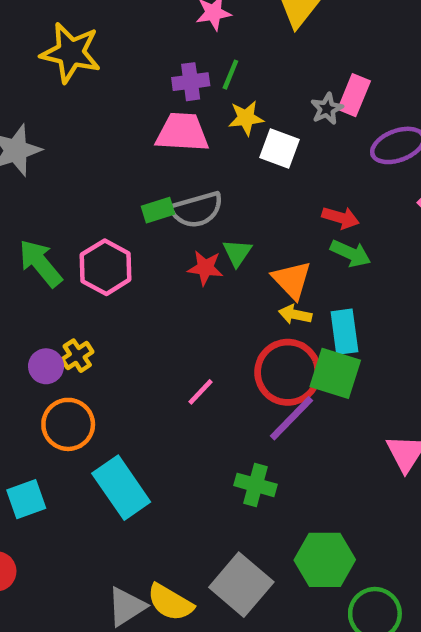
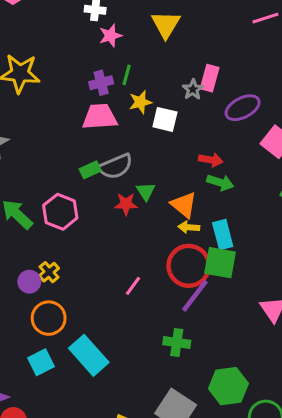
cyan square: (26, 499) -> (41, 362), moved

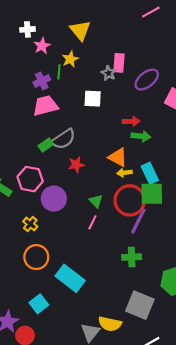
yellow star: (140, 102) -> (70, 59), moved
green triangle: (146, 191) -> (96, 201), moved
purple circle: (29, 282) -> (54, 199), moved, size x1.5
cyan square: (41, 362) -> (39, 304), moved

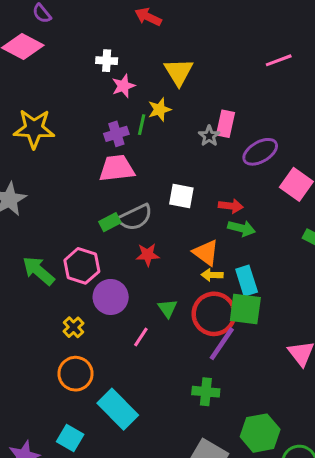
white square: (93, 99) -> (181, 196), moved
pink line: (92, 222) -> (141, 337), moved
cyan square: (39, 304) -> (70, 438), turned -30

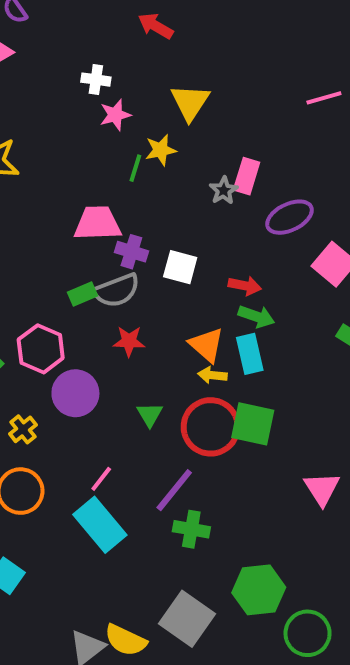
purple cross: (116, 134) -> (131, 252), moved, turned 30
cyan rectangle: (247, 281) -> (250, 354), moved
pink line: (141, 337) -> (101, 479), moved
purple line: (222, 344) -> (174, 490), moved
cyan rectangle: (118, 409) -> (100, 525), moved

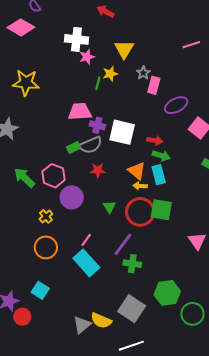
white cross: (96, 80) -> (76, 39), size x1.6
gray star: (224, 190) -> (143, 73), moved
white square: (180, 267) -> (122, 132), size x1.5

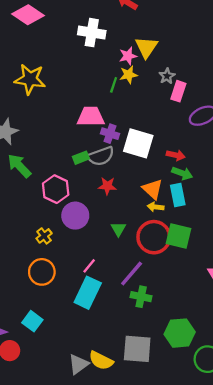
pink star: (87, 57) -> (128, 56), moved
green arrow: (24, 178) -> (19, 166), moved
cyan rectangle: (86, 263) -> (88, 293), turned 64
gray square: (132, 309) -> (137, 349), turned -32

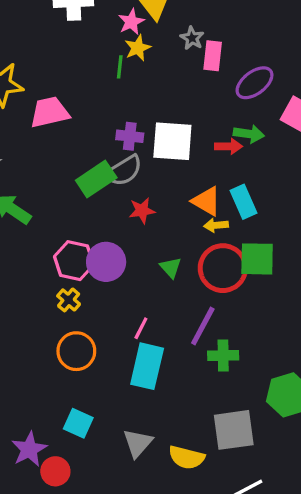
pink trapezoid: (91, 117) -> (50, 112), moved
green rectangle: (81, 158) -> (96, 179), size x1.6
green arrow: (182, 173) -> (249, 134), moved
pink hexagon: (56, 189) -> (74, 261), moved
gray triangle: (78, 364) -> (138, 443), moved

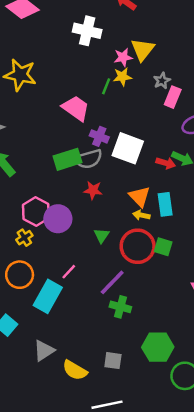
pink trapezoid: (50, 112) -> (76, 108), moved, turned 32
green square: (257, 259) -> (163, 247), size x0.7
cyan rectangle: (147, 366) -> (48, 296), moved
gray square: (234, 430) -> (113, 361), size x0.6

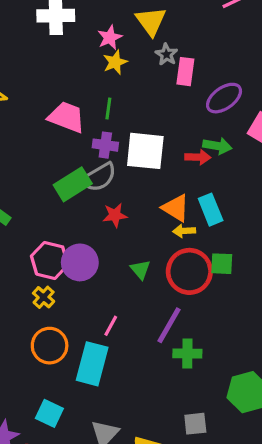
yellow triangle: (143, 50) -> (151, 21), moved
green line: (106, 86) -> (108, 109), moved

